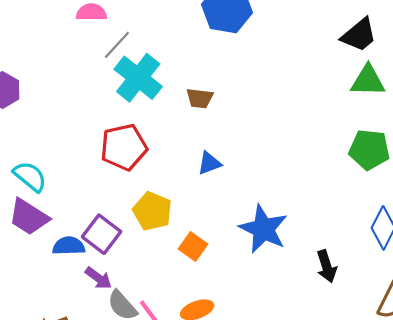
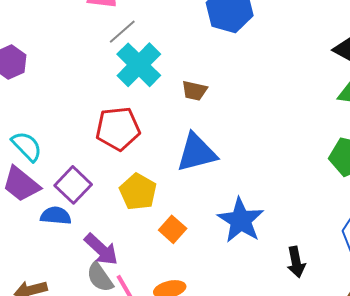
blue triangle: (209, 163) -> (197, 153), size x1.8
purple square: (102, 234) -> (73, 185), moved
purple arrow: (98, 278) -> (101, 249), moved, size x1.4

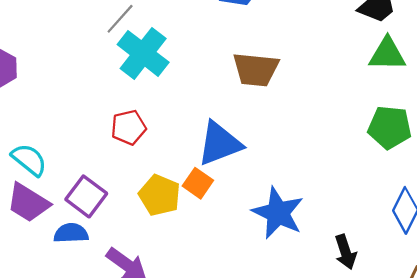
brown trapezoid: (194, 91) -> (256, 70), moved, size x1.6
red pentagon: (118, 129) -> (129, 127), size x0.7
orange square: (173, 229) -> (198, 183), moved

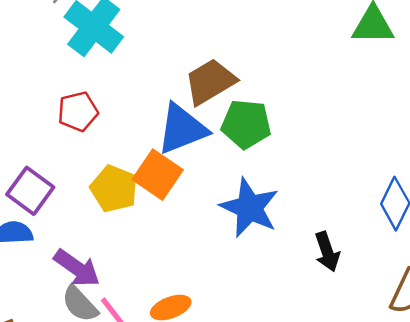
brown trapezoid: (256, 70) -> (210, 82), moved, turned 144
green pentagon: (390, 127) -> (246, 124), moved
orange square: (198, 183) -> (158, 175), size x1.4

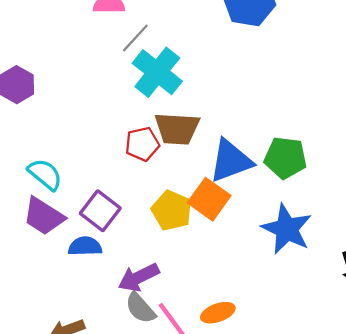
brown trapezoid: (210, 82) -> (177, 129), moved, turned -147
purple arrow: (77, 268) -> (139, 277), turned 117

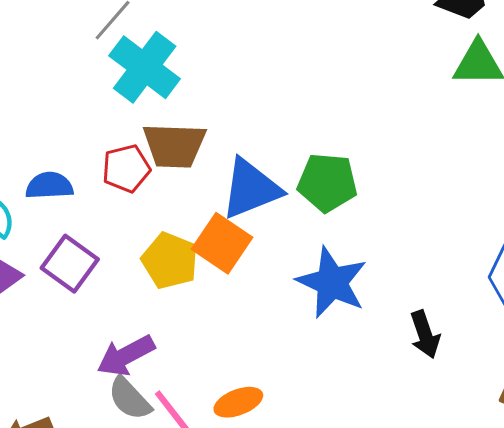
blue semicircle: (85, 246) -> (49, 186), moved

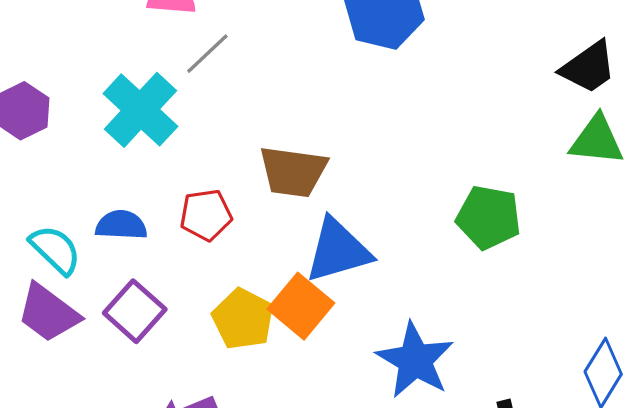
cyan cross: (145, 67) -> (140, 110), moved
brown trapezoid: (174, 146) -> (293, 172), moved
green pentagon: (327, 182) -> (489, 217), moved

